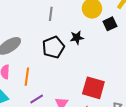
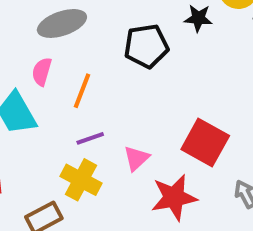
black star: (77, 38) -> (198, 18), moved

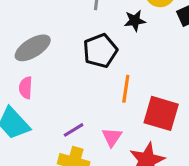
orange line: (82, 91) -> (126, 89), moved

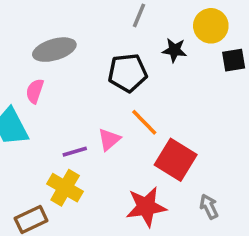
orange line: (126, 89) -> (144, 122), turned -68
pink triangle: (112, 137) -> (109, 140), moved

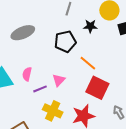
pink semicircle: (35, 91) -> (27, 74), moved
orange line: (144, 122) -> (88, 63), moved
yellow cross: (65, 188) -> (53, 111), moved

